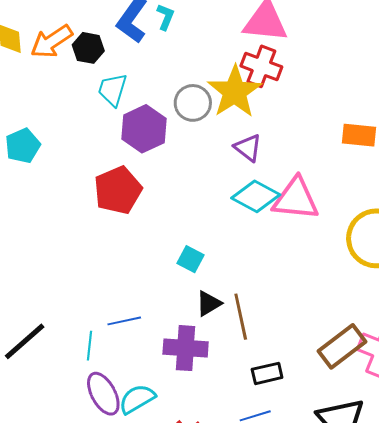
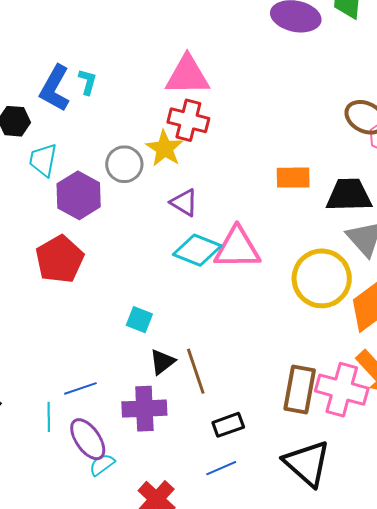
yellow star: (235, 92) -> (165, 148), size x0.7
brown rectangle: (342, 346) -> (300, 390), turned -36
purple ellipse: (103, 394) -> (88, 439), moved
cyan semicircle: (137, 399) -> (102, 465), size x0.7

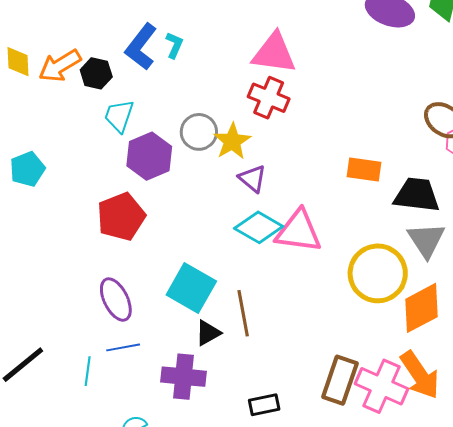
yellow star: (165, 148) -> (232, 141), moved
cyan square: (139, 320) -> (191, 288), size x1.8
brown line: (196, 371) -> (243, 313), moved
purple ellipse: (88, 439) -> (116, 300), moved

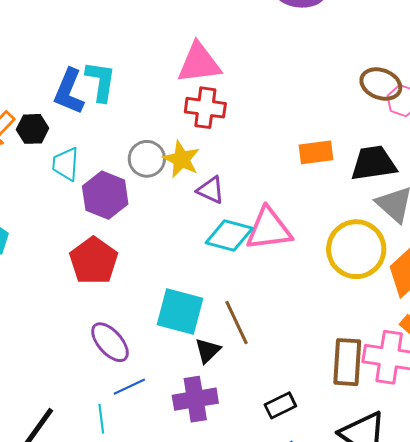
cyan L-shape: (174, 45) -> (101, 81), size x1.6

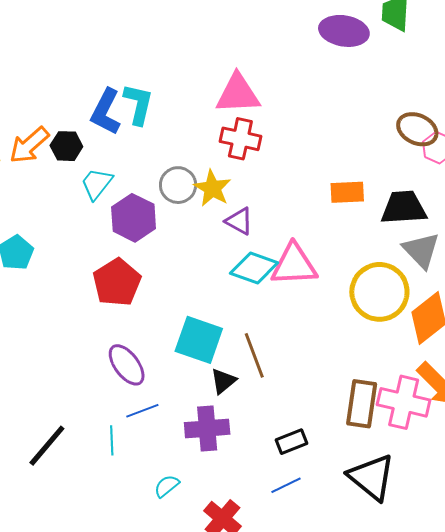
cyan trapezoid: (66, 164) -> (97, 184), turned 30

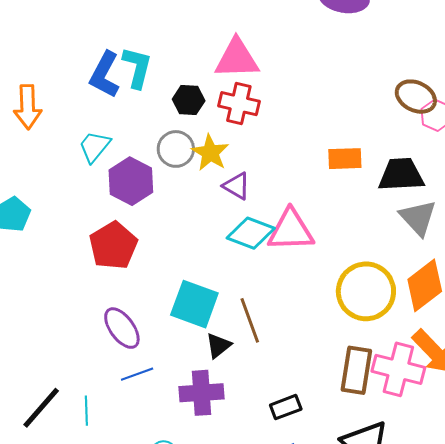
orange arrow: (29, 145) -> (28, 107), turned -51
black hexagon: (66, 146) -> (189, 100), moved
yellow circle: (379, 292) -> (366, 291), moved
cyan line: (112, 440) -> (86, 411), moved

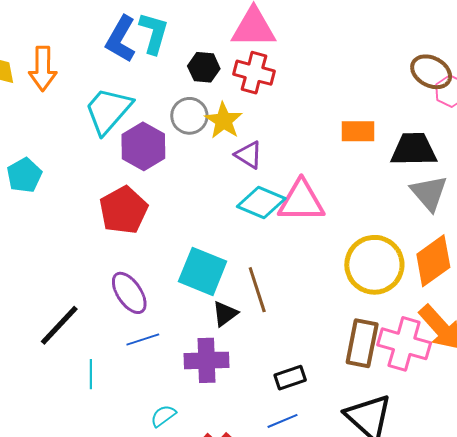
cyan trapezoid: (94, 147) -> (108, 111), size x1.5
black line: (41, 408) -> (59, 325), moved

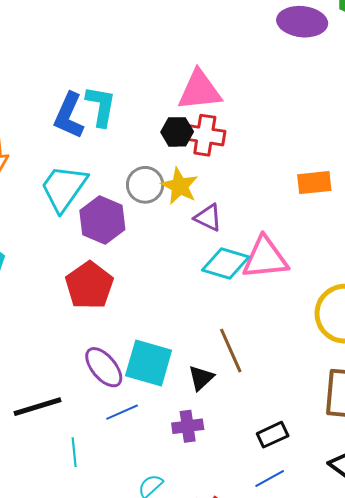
black hexagon: (204, 67) -> (177, 132), moved
cyan square: (203, 271) -> (149, 363), moved
black line: (59, 325) -> (38, 407), turned 36
purple cross: (207, 360) -> (188, 426), size x0.7

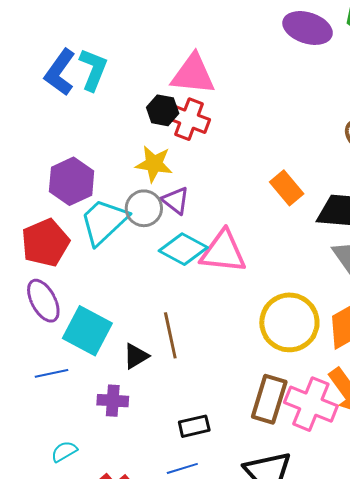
orange rectangle: (314, 183) -> (287, 188), turned 44
gray circle: (145, 185) -> (144, 208), moved
yellow star: (180, 186) -> (154, 164), turned -30
cyan trapezoid: (64, 188) -> (104, 222), moved
purple ellipse: (104, 367) -> (43, 301), moved

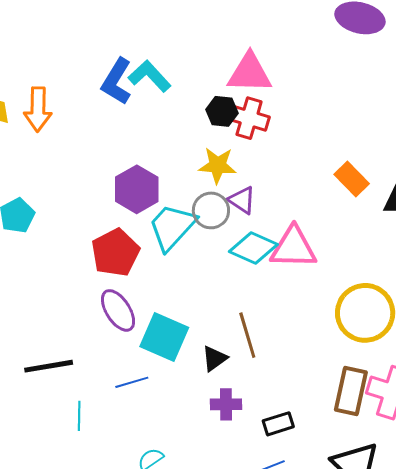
cyan L-shape: (93, 70) -> (150, 76), turned -60
purple cross: (113, 401) -> (226, 404), moved

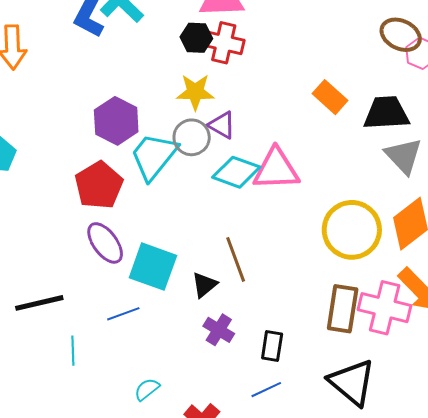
purple cross: (226, 404) -> (219, 330), turned 36
black rectangle: (278, 424) -> (272, 346), turned -60

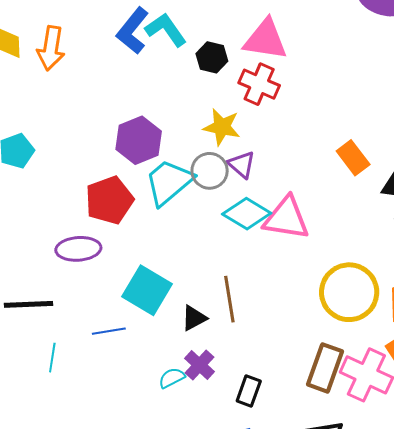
black hexagon: (196, 38) -> (212, 57), moved
purple ellipse: (105, 243) -> (78, 249), moved, turned -69
cyan semicircle: (147, 389) -> (172, 378), moved

